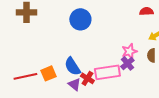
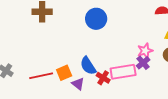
purple triangle: (74, 84) -> (78, 84), moved

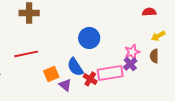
blue circle: (96, 19) -> (89, 38), moved
red line: (41, 76) -> (26, 54), moved

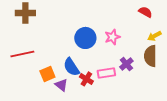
red semicircle: (149, 12) -> (145, 12), turned 32
pink star: (132, 52) -> (112, 37), moved
brown semicircle: (154, 56) -> (150, 56), size x1.5
pink rectangle: (110, 73) -> (106, 73), size x0.7

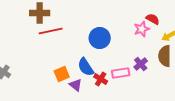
red semicircle: (145, 12) -> (153, 19), moved
pink star: (112, 37) -> (142, 29), moved
red line: (22, 54) -> (51, 31), moved

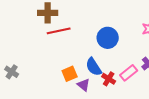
pink rectangle: (121, 73) -> (129, 73), turned -30

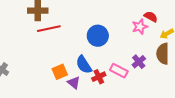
pink rectangle: (129, 73) -> (119, 71), turned 66
red cross: (109, 79) -> (99, 77), turned 32

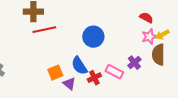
pink star: (140, 27) -> (149, 37), moved

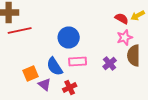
yellow arrow: (162, 35) -> (138, 16), moved
pink rectangle: (114, 72) -> (78, 62), moved, turned -30
red cross: (94, 78) -> (70, 88), moved

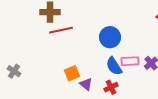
pink rectangle: (78, 62) -> (130, 61), moved
blue semicircle: (55, 66) -> (114, 66), moved

